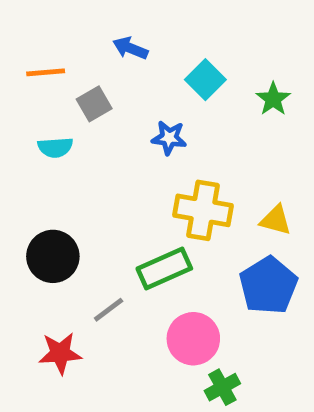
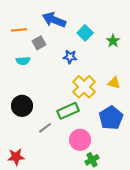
blue arrow: (130, 48) -> (54, 20), size x1.6
yellow cross: (203, 210) -> (84, 87), turned 35
yellow triangle: (276, 220) -> (114, 83), moved
red star: (60, 353) -> (16, 157), moved

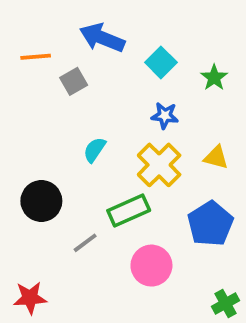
blue star: (70, 57) -> (165, 116), moved
cyan semicircle: (23, 61) -> (95, 150), moved, turned 128
green cross: (92, 160) -> (226, 304), moved

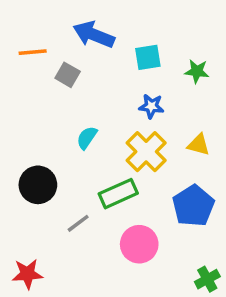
cyan square: (161, 62) -> (148, 57), turned 36
green star: (214, 78) -> (197, 71), turned -30
gray square: (74, 81) -> (68, 75), turned -30

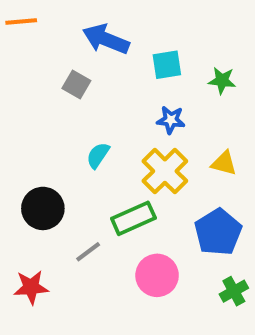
orange line: (33, 52) -> (21, 21), moved
red star: (27, 274) -> (31, 287), moved
green cross: (207, 279) -> (234, 291), moved

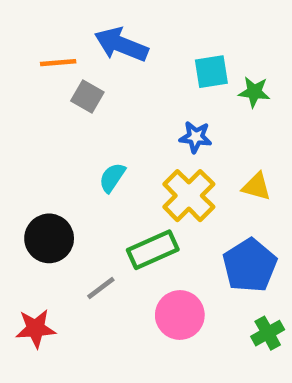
orange line: (21, 21) -> (58, 63), moved
cyan square: (167, 65) -> (211, 72), moved

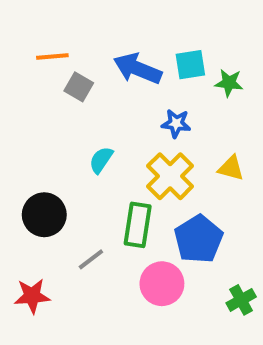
blue arrow: (121, 45) -> (138, 69), moved
green rectangle: (153, 250) -> (138, 225), turned -57
blue pentagon: (250, 265) -> (198, 239), moved

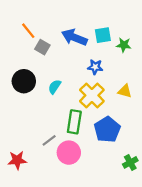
orange line: (52, 56) -> (28, 31), turned 56
black circle: (44, 215) -> (24, 81), moved
pink circle: (162, 284) -> (69, 153), moved

